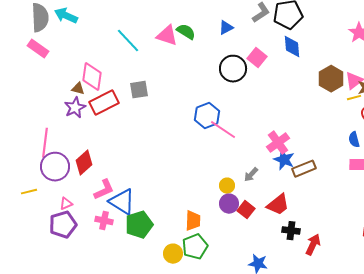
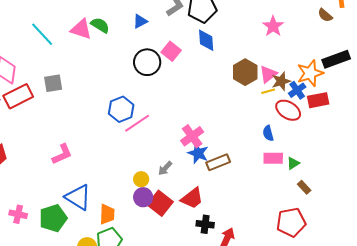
pink line: (223, 130) -> (137, 123), turned -68
pink L-shape: (104, 190) -> (62, 154), moved
blue triangle: (122, 202) -> (78, 197), moved
red square: (246, 210) -> (160, 203), size x1.4

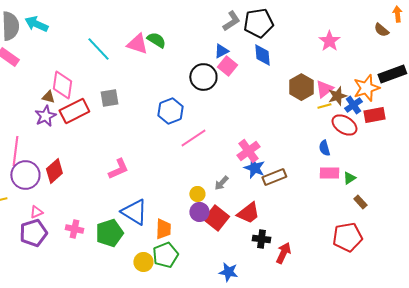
blue triangle: (140, 21) -> (221, 51), moved
blue hexagon: (121, 109) -> (170, 111), moved

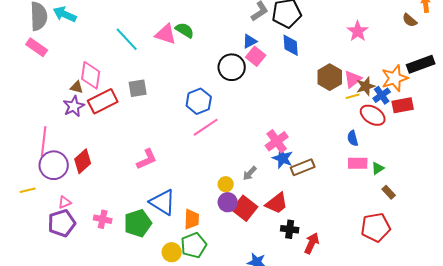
pink line: (193, 138) -> (206, 127), moved

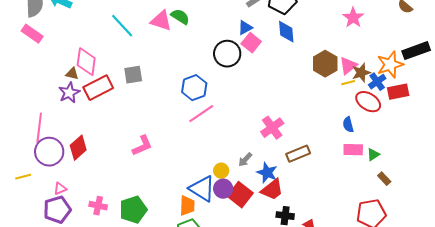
blue star: (283, 158) -> (267, 173), moved
blue triangle: (163, 202) -> (202, 189), moved

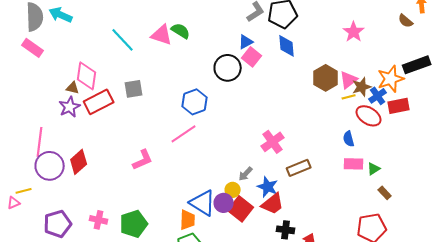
pink line: (201, 114) -> (184, 134), moved
yellow circle: (221, 171) -> (233, 190), moved
pink triangle: (60, 189) -> (14, 203), moved

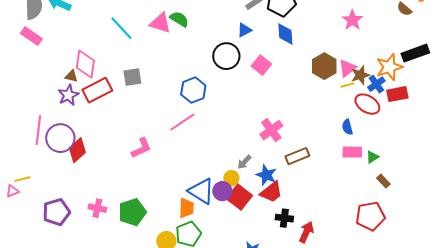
pink square: (252, 57) -> (261, 65), moved
purple circle: (50, 166) -> (60, 138), moved

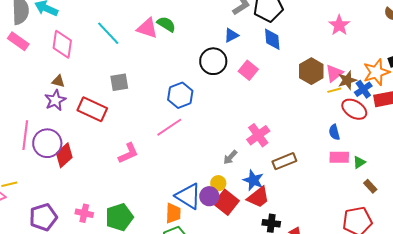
pink diamond: (85, 64) -> (62, 44), moved
red rectangle: (97, 90) -> (92, 109), moved, turned 52
gray arrow: (244, 162) -> (230, 157), moved

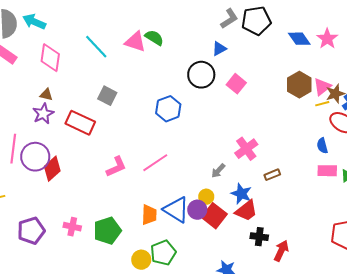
blue diamond: (272, 39) -> (299, 39), moved, turned -30
gray square: (119, 82) -> (107, 96), turned 36
pink line: (169, 127) -> (155, 163), moved
brown rectangle: (284, 161) -> (272, 175), size x0.7
orange trapezoid: (173, 213) -> (149, 215), moved

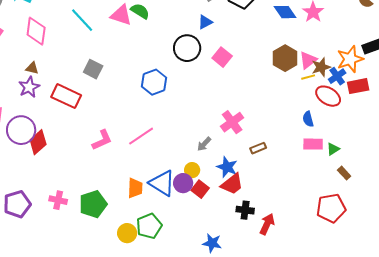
red square: (214, 216) -> (200, 189), size x0.7

